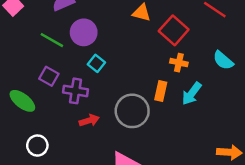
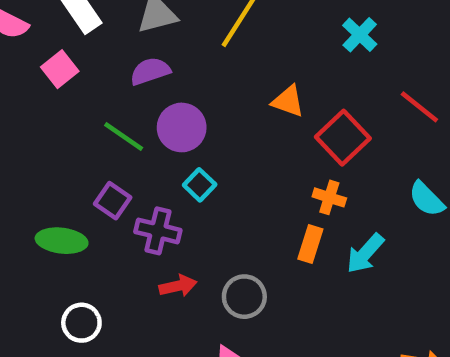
orange cross: (179, 63) -> (329, 197), moved
green ellipse: (22, 101) -> (62, 241), turned -36
gray circle: (132, 111) -> (244, 297), moved, size x0.7

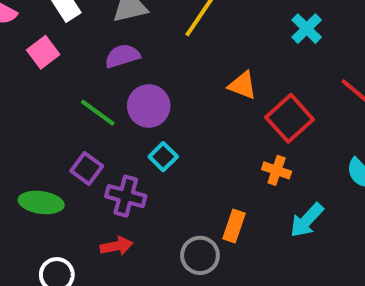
orange rectangle: (310, 244) -> (234, 226), moved
red arrow: (178, 286) -> (117, 246), moved

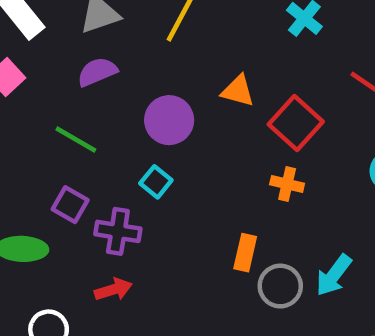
purple circle: (149, 106) -> (169, 120), moved
cyan arrow: (307, 220) -> (334, 275), moved
gray circle: (200, 255) -> (280, 286), moved

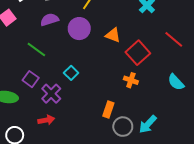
purple circle: (169, 120) -> (79, 29), moved
purple cross: (118, 231) -> (51, 94), turned 30

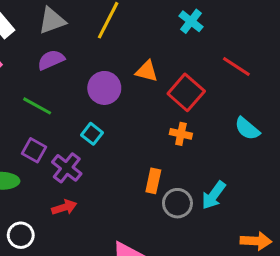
purple circle: (79, 29) -> (104, 88), moved

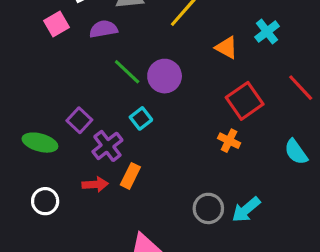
purple semicircle: (51, 60) -> (103, 29), moved
orange triangle: (147, 71) -> (226, 48), moved
green line: (37, 106) -> (127, 72), moved
orange rectangle: (153, 181) -> (130, 176), moved

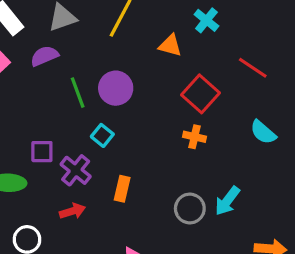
green line: (127, 72) -> (78, 93), turned 40
purple square: (79, 120) -> (42, 152), turned -30
orange rectangle: (130, 176) -> (122, 189), moved

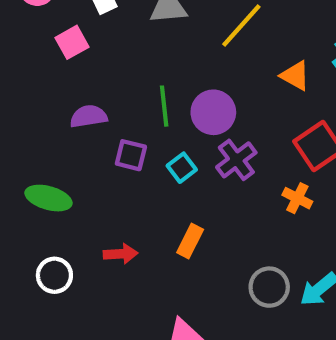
purple semicircle: (44, 56) -> (89, 116), moved
purple square: (42, 152) -> (131, 155), moved
purple cross: (76, 170) -> (236, 160), moved

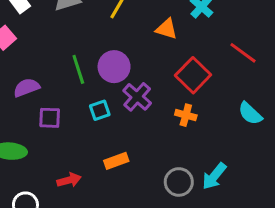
purple square: (131, 155) -> (50, 118), moved
cyan square: (182, 168) -> (100, 110), turned 30
orange rectangle: (190, 241) -> (116, 161), turned 55

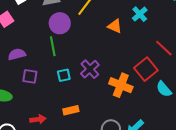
purple circle: (114, 67) -> (60, 23), moved
red square: (193, 75) -> (146, 69), moved
orange cross: (186, 115) -> (121, 85), size x1.6

